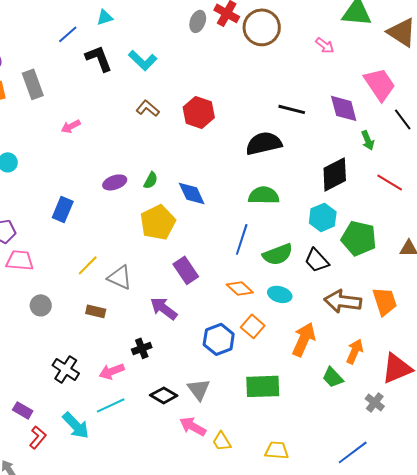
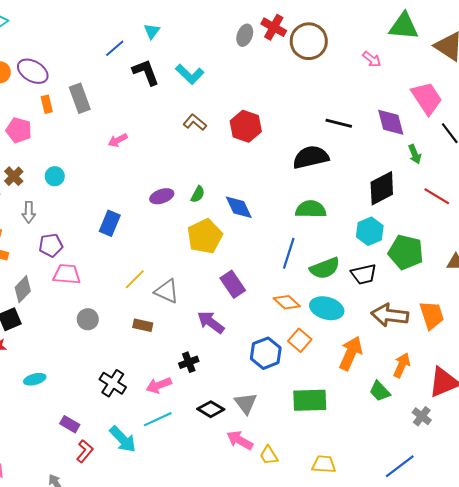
cyan triangle: (105, 17) -> (152, 31), turned -36
black trapezoid: (317, 260) -> (364, 274), turned -60
cyan ellipse: (280, 294) -> (327, 308), size x1.4

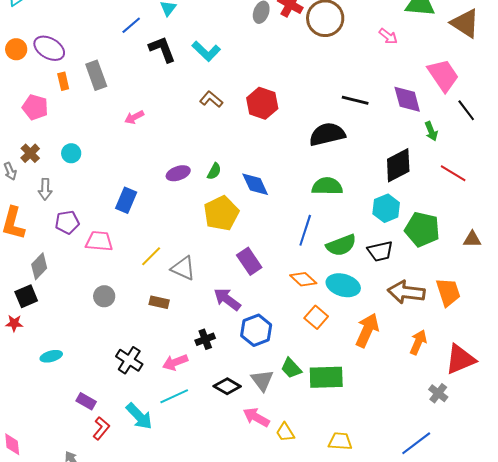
pink trapezoid: (67, 274) -> (99, 241), moved
blue hexagon: (266, 353) -> (256, 330), moved
green trapezoid: (380, 391) -> (291, 368), moved

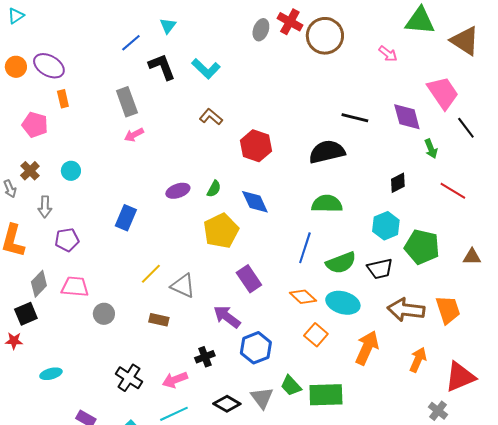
gray rectangle: (96, 75) -> (127, 102), moved
red hexagon: (262, 103) -> (256, 146), moved
black diamond: (398, 165) -> (398, 183), size x0.6
pink trapezoid: (99, 241) -> (75, 287), moved

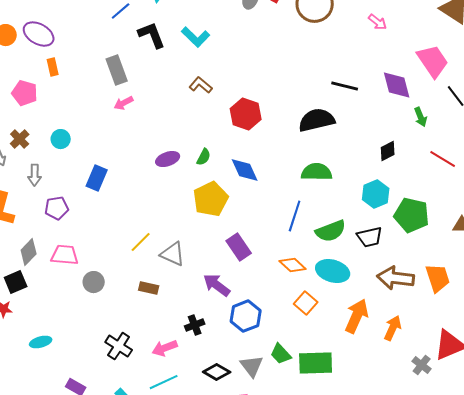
blue rectangle: (126, 218) -> (97, 178), moved
orange arrow: (418, 360) -> (393, 328), moved
gray cross: (438, 411) -> (422, 365), moved

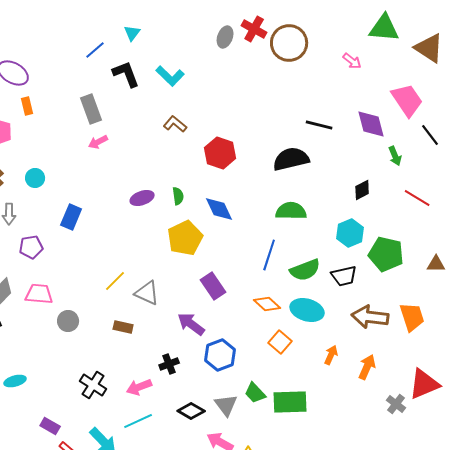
green semicircle: (204, 157) -> (178, 196), turned -36
orange arrow: (357, 316) -> (331, 355), size x0.6

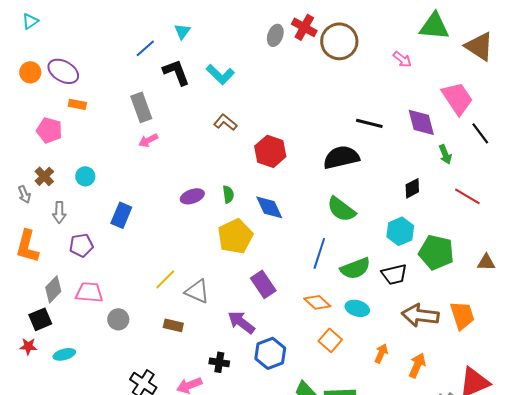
orange rectangle: (27, 106) -> (77, 104), turned -66
green semicircle: (291, 211) -> (341, 209), turned -144
cyan ellipse: (307, 310) -> (357, 308), size x0.7
black cross: (169, 364) -> (219, 362), turned 30
cyan ellipse: (15, 381) -> (64, 354), moved

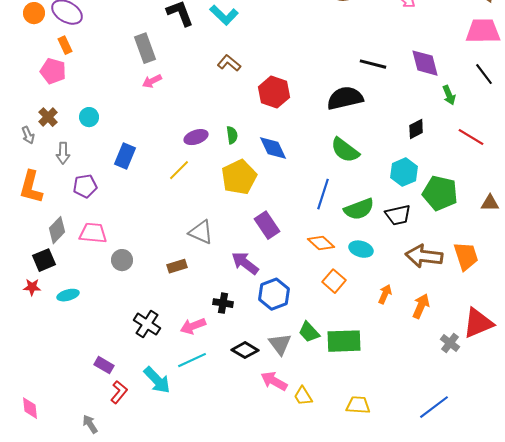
pink trapezoid: (457, 98) -> (483, 31), moved, turned -57
orange rectangle: (77, 104) -> (65, 45), moved, turned 54
yellow line: (165, 279) -> (179, 170), moved
brown rectangle: (173, 325) -> (177, 266), turned -30

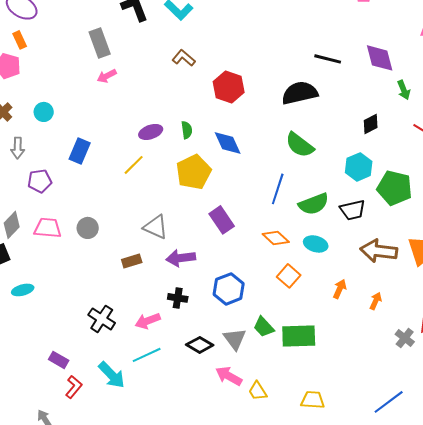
gray circle: (122, 260) -> (88, 228), moved
purple arrow: (245, 263) -> (181, 258), moved, turned -44
orange arrow: (421, 306) -> (376, 301), size x0.7

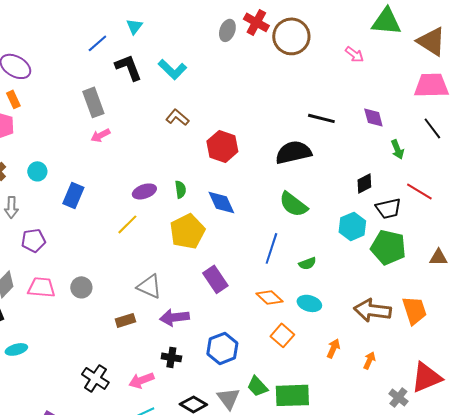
purple diamond: (380, 58) -> (373, 117), size x0.7
blue rectangle: (80, 151) -> (73, 195), moved
green semicircle: (314, 204) -> (307, 263), size x0.6
black trapezoid: (353, 210) -> (388, 208), moved

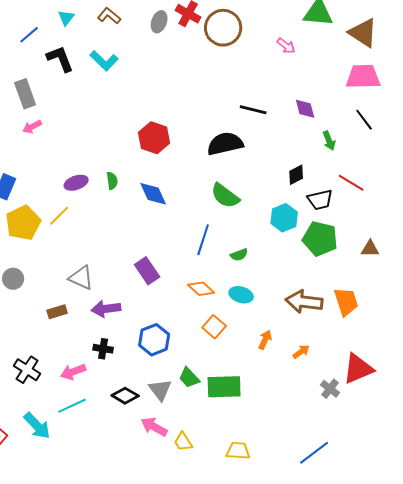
brown L-shape: (177, 117) -> (109, 16), moved
yellow pentagon: (187, 231) -> (23, 223), moved
orange arrow: (369, 360) -> (301, 352), turned 30

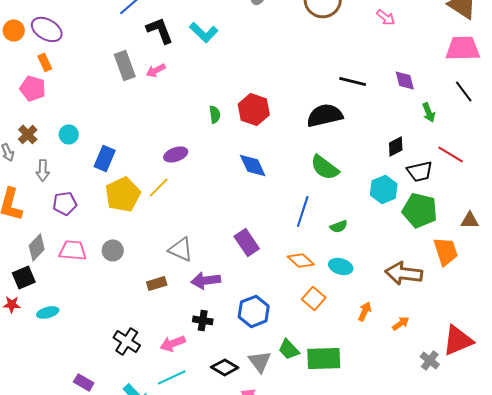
pink arrow: (32, 127) -> (156, 70), moved
green semicircle: (112, 181) -> (215, 114), moved
orange trapezoid: (346, 302) -> (446, 251), moved

